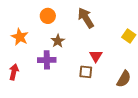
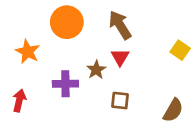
orange circle: (48, 16) -> (67, 22), size x1.5
brown star: (58, 41) -> (96, 70), moved
red triangle: (96, 56) -> (120, 57), moved

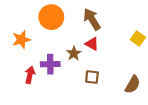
orange star: (28, 52) -> (21, 40), turned 30
red triangle: (120, 57) -> (92, 44), turned -32
red arrow: (19, 101) -> (30, 75), moved

